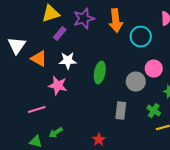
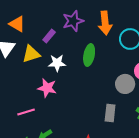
yellow triangle: (51, 14) -> (31, 54), moved
orange triangle: (39, 59) -> (17, 24), moved
green ellipse: (100, 73) -> (89, 55), moved

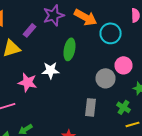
orange arrow: (105, 23) -> (86, 17), turned -55
white star: (57, 63) -> (50, 70), moved

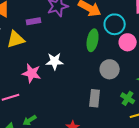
purple rectangle: (30, 30) -> (34, 21), turned 40
green ellipse: (70, 49) -> (93, 40), moved
pink circle: (124, 65) -> (128, 42), moved

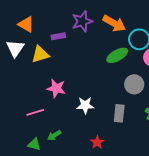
green ellipse: (93, 40) -> (117, 55), turned 50
white star: (55, 61) -> (85, 105), moved

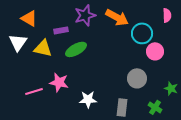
yellow triangle: (40, 54) -> (43, 48), turned 30
green ellipse: (117, 55) -> (76, 49), moved
pink line: (35, 112) -> (34, 91), moved

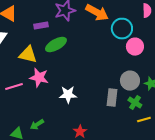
yellow triangle: (43, 48) -> (28, 55), moved
gray circle: (137, 78) -> (130, 81), moved
gray rectangle: (122, 107) -> (112, 98), moved

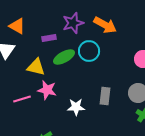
cyan circle: (122, 29) -> (89, 51), moved
gray rectangle: (112, 98) -> (105, 96), moved

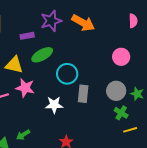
cyan circle: (89, 51) -> (67, 74), moved

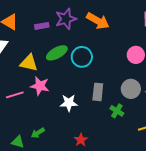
purple rectangle: (27, 36) -> (42, 26), moved
cyan circle: (67, 74) -> (82, 57), moved
green cross: (121, 113) -> (117, 111), moved

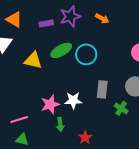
orange arrow: (98, 21) -> (102, 18), size x0.6
pink star: (40, 86) -> (50, 104), moved, turned -30
pink line: (15, 95) -> (19, 119), moved
green arrow: (38, 133) -> (60, 124), moved, turned -64

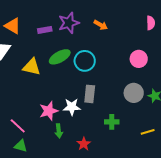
gray rectangle: (102, 89) -> (90, 94), moved
green cross: (121, 108) -> (112, 122), moved, turned -32
pink line: (19, 119) -> (18, 126), turned 60

